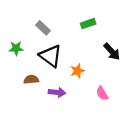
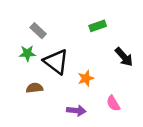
gray rectangle: (43, 28) -> (38, 31), moved
green star: (16, 48) -> (27, 53), moved
purple arrow: (57, 92) -> (76, 111), moved

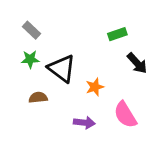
green rectangle: (98, 26) -> (117, 34), moved
gray rectangle: (38, 31) -> (31, 30), moved
pink semicircle: (113, 103) -> (125, 115), size x1.5

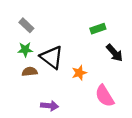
brown semicircle: (38, 98) -> (30, 72), moved
purple arrow: (84, 123) -> (49, 106), moved

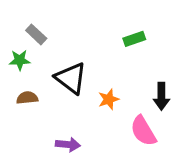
green star: (25, 50) -> (20, 60), moved
black arrow: (114, 53) -> (161, 96), moved, turned 42
brown semicircle: (30, 72) -> (27, 98), moved

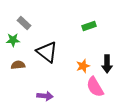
orange star: (109, 99) -> (83, 66), moved

